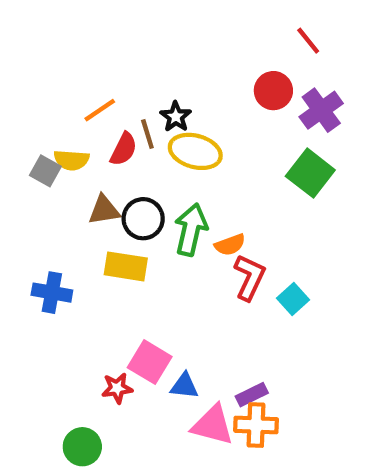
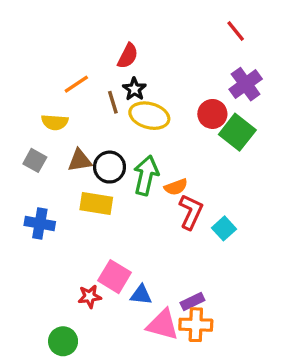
red circle: (273, 91) -> (212, 114), moved
red semicircle: (124, 149) -> (128, 56), moved
gray square: (45, 171) -> (35, 160), moved

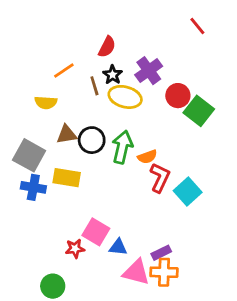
purple cross: (246, 84) -> (149, 71), moved
gray square: (35, 160) -> (29, 155), moved, size x1.6
yellow rectangle: (96, 204) -> (67, 178), moved
cyan square: (224, 228) -> (188, 192), size x1.4

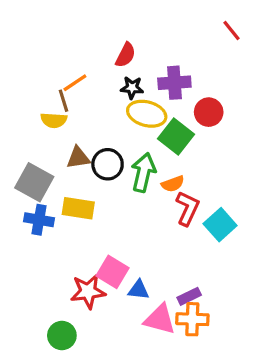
purple cross: (149, 71) -> (174, 83), turned 32
black star: (113, 75) -> (132, 88), turned -30
brown line: (94, 86) -> (64, 101), moved
green square: (199, 111) -> (176, 137), moved
red star: (75, 249) -> (88, 291), size x1.5

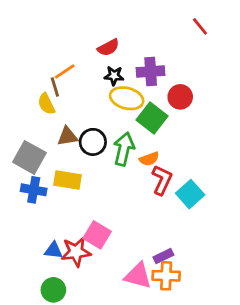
red semicircle: (125, 55) -> (108, 48), turned 35
yellow semicircle: (54, 120) -> (46, 104), turned 60
blue triangle: (139, 290) -> (53, 250), moved

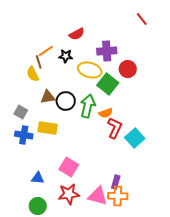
black star: (114, 76) -> (66, 56), moved
gray square: (29, 157) -> (21, 112), size x0.6
red star: (76, 252) -> (69, 194), moved
purple rectangle: (163, 256) -> (116, 182), turned -48

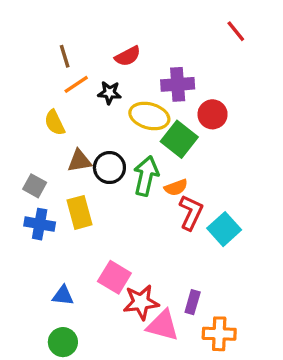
brown line: (39, 62) -> (65, 56), moved
yellow rectangle: (48, 128) -> (80, 212), turned 66
red star: (69, 194) -> (141, 302), moved
orange cross: (118, 196) -> (219, 334), moved

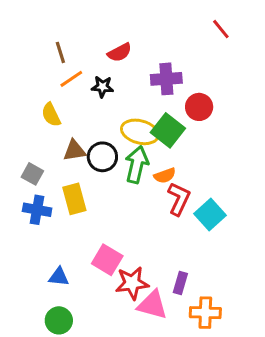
yellow ellipse: (149, 116) -> (140, 132), moved

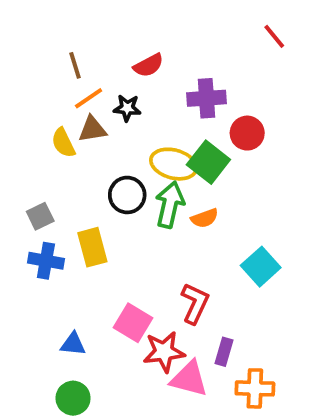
brown triangle: (74, 151) -> (92, 129), moved
gray square: (32, 174) -> (40, 216), turned 35
red L-shape: (179, 199) -> (195, 303), moved

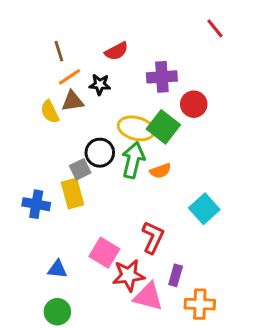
gray square: (40, 216) -> (80, 169), moved

